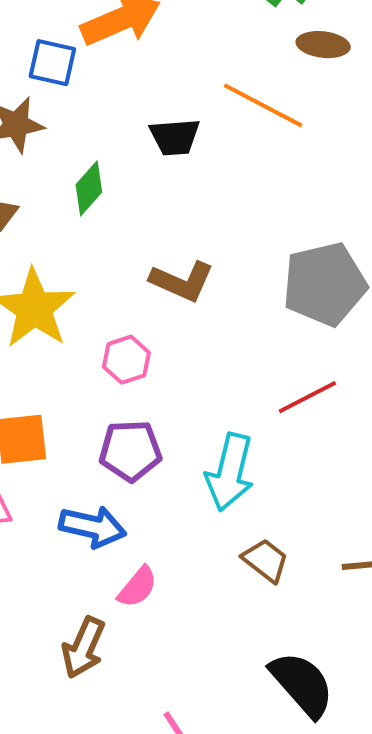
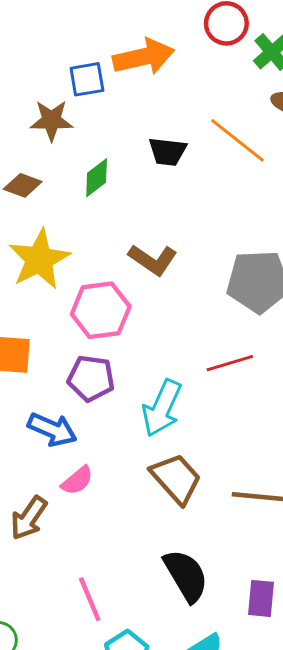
blue square: (52, 63) -> (87, 79), turned -33
pink hexagon: (126, 360) -> (101, 310), size x1.6
brown trapezoid: (266, 560) -> (176, 479), size x1.5

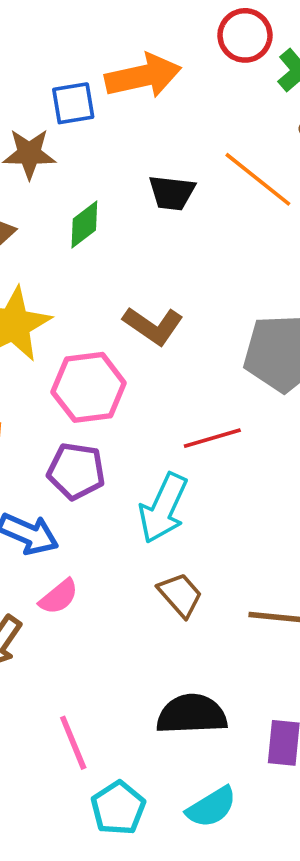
red line: (230, 363) -> (212, 438), moved
brown trapezoid: (176, 479) -> (180, 595), size x0.7
black semicircle: (186, 576) -> (192, 714), turned -62

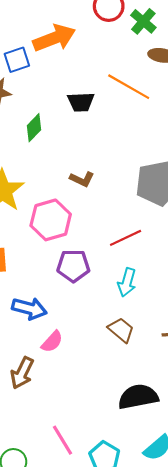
brown L-shape: (153, 326) -> (82, 179), size x0.7
purple pentagon: (76, 471) -> (73, 266), moved
cyan arrow: (163, 508) -> (127, 282), moved, size x0.7
pink line: (73, 743) -> (62, 440), moved

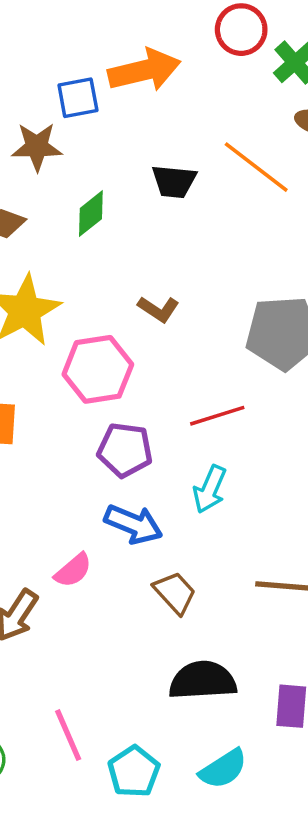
blue arrow: (29, 308) -> (133, 524), moved
brown trapezoid: (121, 330) -> (175, 593), moved

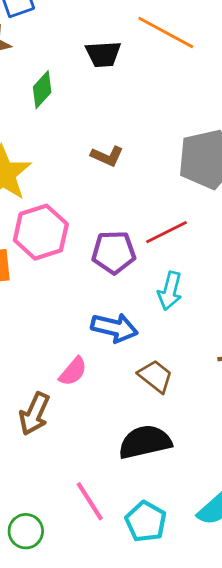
pink hexagon: (98, 369) -> (41, 232), moved
purple pentagon: (125, 450) -> (114, 252), moved
black semicircle: (203, 680) -> (145, 442), moved

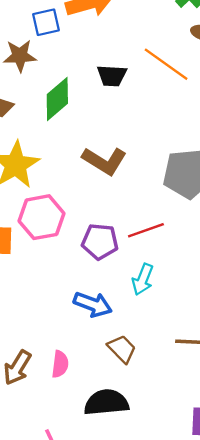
green diamond: (42, 90) -> (57, 99), size x1.4
brown L-shape: (107, 156) -> (104, 161), size x1.6
pink semicircle: (73, 371) -> (60, 364), moved, turned -40

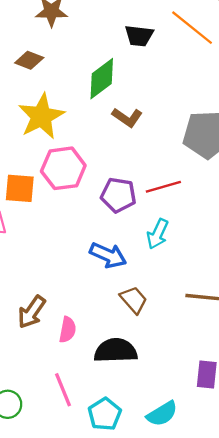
green diamond: (57, 99) -> (102, 79), moved
brown L-shape: (104, 161) -> (127, 117), size x0.7
pink semicircle: (60, 364) -> (68, 330), moved

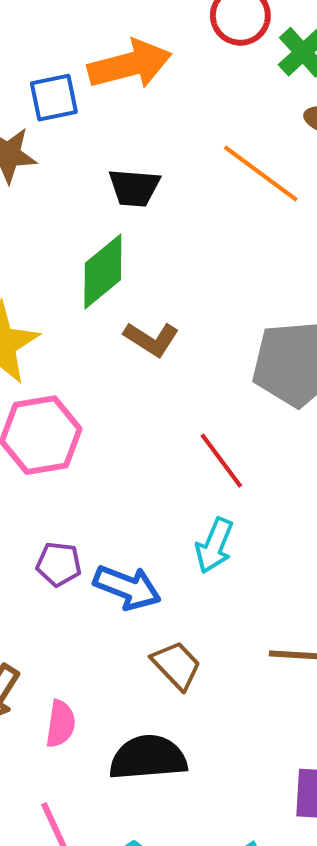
black trapezoid: (139, 36) -> (134, 188), moved
red line: (163, 187) -> (221, 461), turned 72
purple pentagon: (118, 195) -> (59, 564), moved, size x0.7

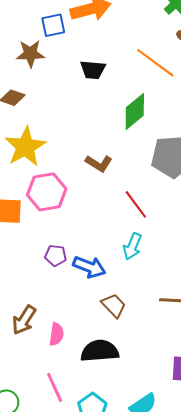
green diamond: (103, 271) -> (135, 111), moved
brown L-shape: (151, 339) -> (99, 163), moved

